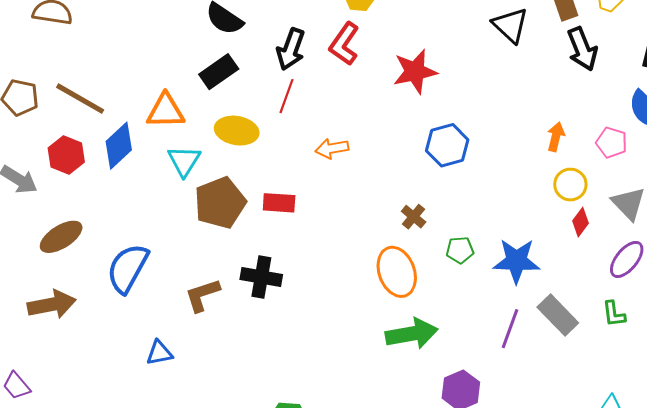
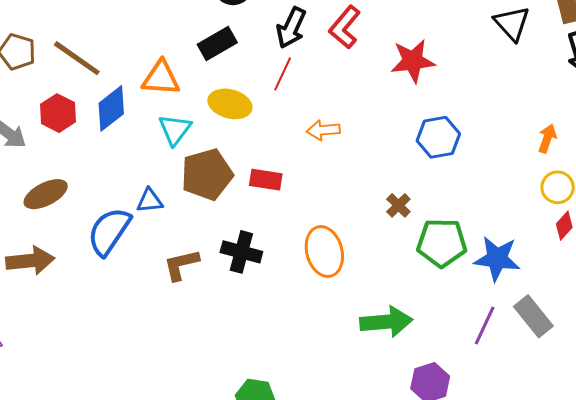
green pentagon: (460, 250) -> (442, 243), size x1.8
orange ellipse: (397, 272) -> (324, 251), moved
blue triangle: (159, 353) -> (150, 201), moved

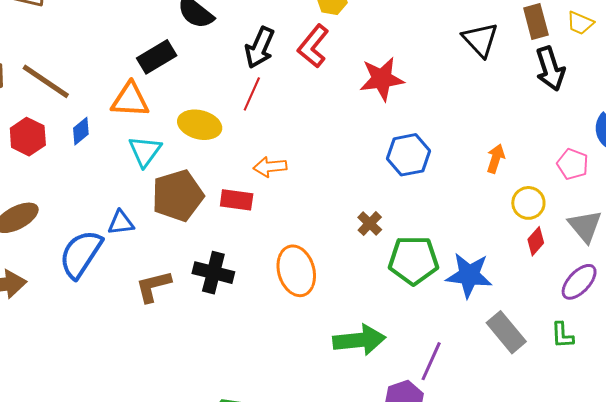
black rectangle: (217, 44) -> (157, 57), moved
blue diamond: (111, 108) -> (81, 131), size x0.6
orange arrow: (323, 130) -> (270, 167), moved
orange arrow: (547, 138) -> (496, 159), moved
purple line: (485, 326) -> (431, 361), moved

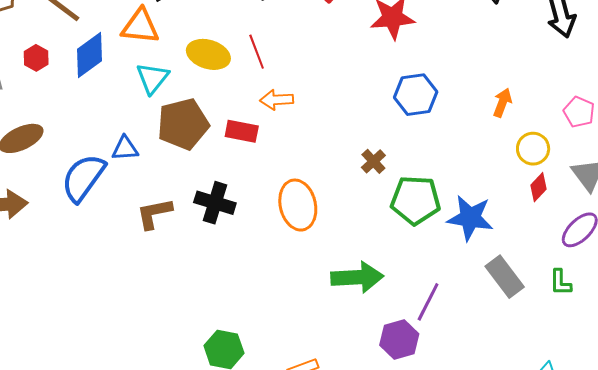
red line: (252, 94) -> (257, 52), moved, turned -48
blue diamond: (81, 131) -> (90, 55), size x1.6
red hexagon: (28, 137) -> (36, 58), size x0.7

